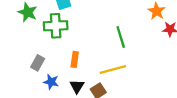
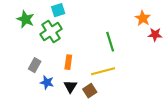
green cross: (56, 26) -> (51, 31), turned -30

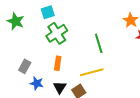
green cross: (51, 31) -> (57, 33), moved

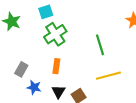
yellow line: (92, 72) -> (108, 76), moved

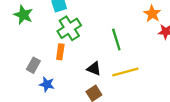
orange rectangle: (56, 66) -> (60, 52), moved
black triangle: (58, 92) -> (94, 69), moved, turned -40

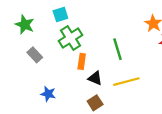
orange rectangle: (60, 52) -> (82, 61), moved
gray rectangle: (33, 65) -> (35, 55), moved, turned -72

